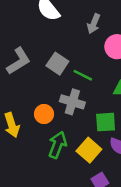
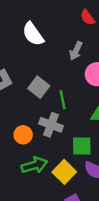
green line: (83, 75) -> (63, 100), turned 48
green arrow: (57, 145) -> (34, 165), turned 50

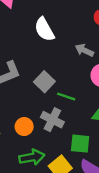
gray arrow: (76, 51) -> (84, 50), turned 84
green line: (63, 100) -> (66, 97), turned -66

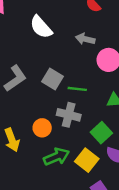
green square: (80, 144) -> (101, 133), turned -36

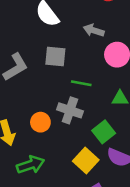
gray square: (52, 79) -> (55, 56), moved, turned -30
green arrow: (56, 157) -> (31, 165), moved

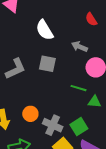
green line: (81, 83) -> (79, 88), moved
gray cross: (70, 110) -> (53, 125), moved

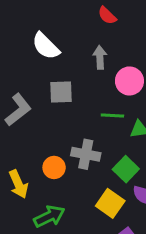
gray arrow: (79, 47) -> (100, 57), turned 77
gray cross: (53, 125) -> (86, 154), moved

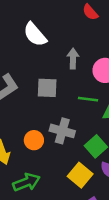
gray arrow: (100, 57) -> (73, 59), moved
gray square: (61, 92) -> (47, 88), moved

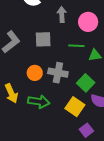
orange circle: (34, 140) -> (35, 73), moved
green arrow: (26, 182) -> (39, 102), moved, turned 35

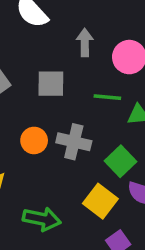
green arrow: (39, 102) -> (42, 219), moved

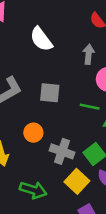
gray arrow: (85, 42) -> (89, 54), moved
gray cross: (74, 142) -> (62, 151), moved

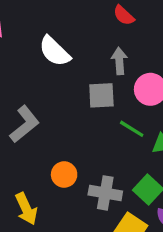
gray square: (50, 93) -> (101, 95), moved
green line: (90, 107) -> (132, 129), turned 30

